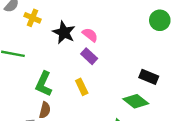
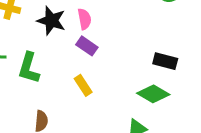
pink semicircle: (90, 35) -> (84, 19), turned 49
green L-shape: (44, 84) -> (29, 68), moved

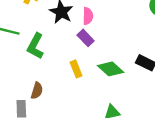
green diamond: (153, 94) -> (111, 69), moved

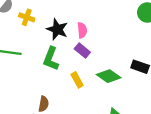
green L-shape: (35, 46) -> (51, 59), moved

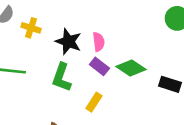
green diamond: (109, 76) -> (131, 68), moved
yellow rectangle: (77, 80) -> (94, 102), turned 63

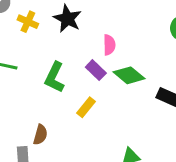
black star: (68, 42) -> (67, 19), moved
pink semicircle: (99, 42) -> (109, 45), moved

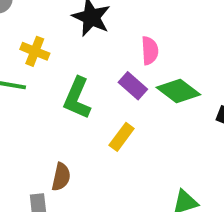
yellow cross: (28, 22) -> (35, 51), moved

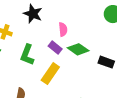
yellow rectangle: (122, 137) -> (50, 74), size x1.5

